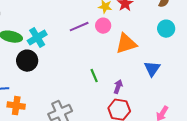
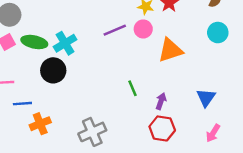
blue triangle: (152, 69) -> (206, 98), moved
orange cross: (16, 106) -> (40, 124), turned -30

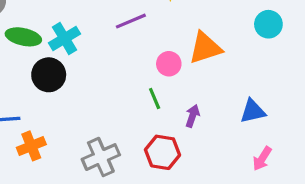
pink circle: (143, 29) -> (169, 64), moved
blue triangle: (206, 98) -> (253, 111), turned 42
red hexagon: (162, 128) -> (163, 152), moved

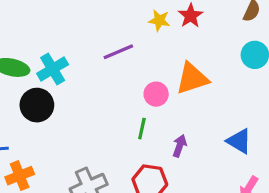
green line: (155, 99) -> (142, 129), turned 35
blue triangle: (253, 111) -> (239, 141), turned 44

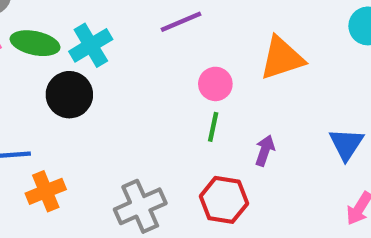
pink circle: (156, 94) -> (215, 84), moved
blue triangle: (239, 141) -> (346, 144), turned 32

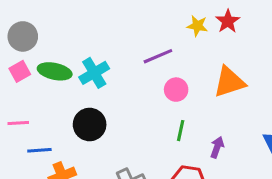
pink circle: (215, 84) -> (176, 90), moved
black circle: (69, 95) -> (90, 124), moved

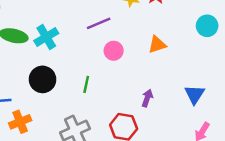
orange triangle: (229, 82) -> (157, 44), size x0.7
green line: (181, 131) -> (86, 84), moved

